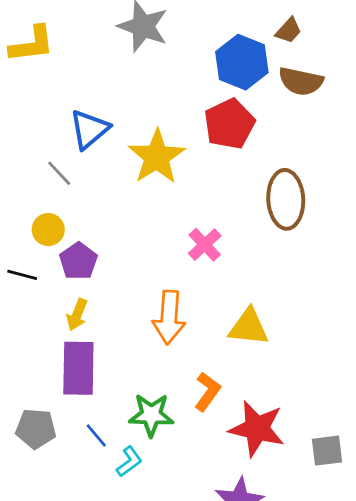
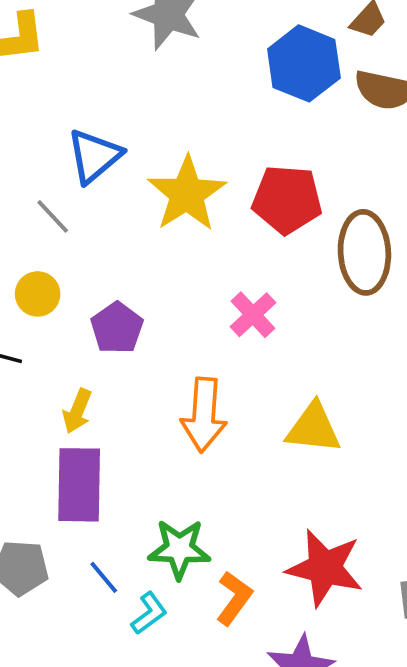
red pentagon: (229, 124) -> (287, 199), moved, turned 30
purple pentagon: (78, 261) -> (117, 328), moved
orange L-shape: (207, 392) -> (234, 598), moved

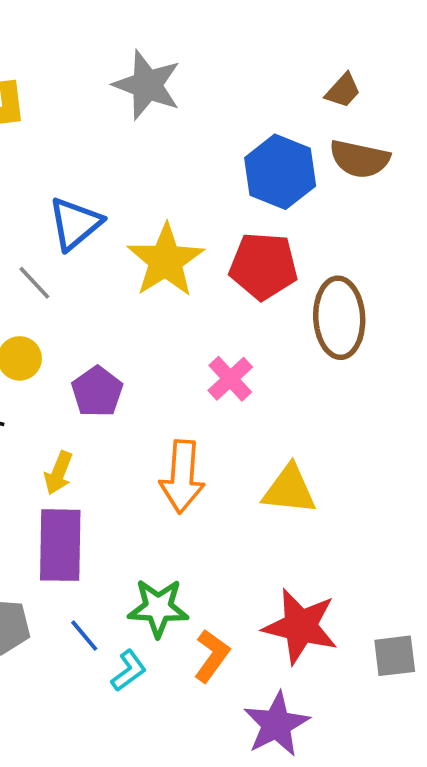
blue hexagon: (304, 63) -> (280, 172), moved

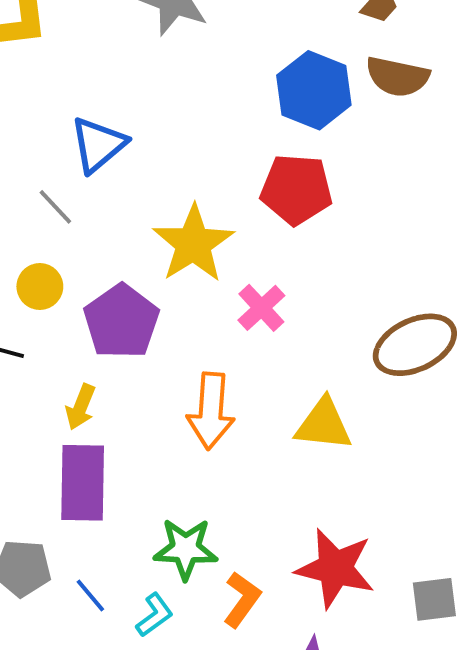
yellow star: (166, 260) -> (193, 244), moved
brown ellipse: (339, 318) -> (415, 345), moved, turned 68
purple pentagon: (97, 392) -> (121, 321), size x1.4
blue line: (84, 636) -> (90, 596), moved

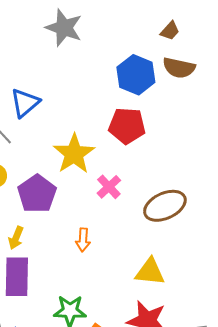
brown ellipse: (415, 345) -> (165, 206), moved
orange arrow: (211, 411) -> (83, 240), size x0.6
yellow triangle: (324, 424) -> (150, 272), moved

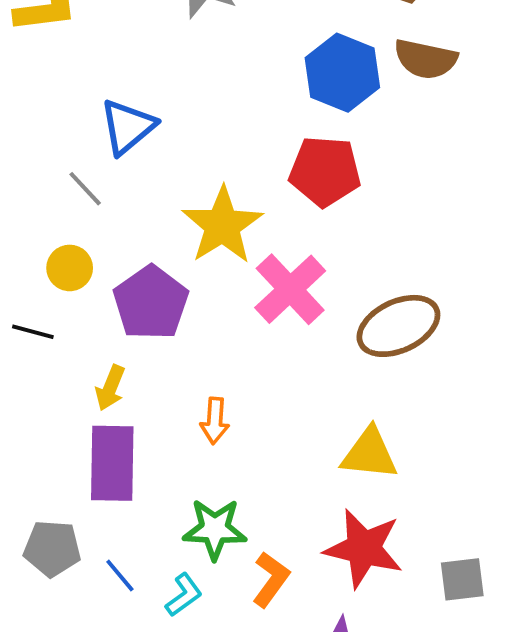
pink cross: (109, 187) -> (290, 289), size x1.5
orange arrow: (83, 240) -> (215, 421), moved

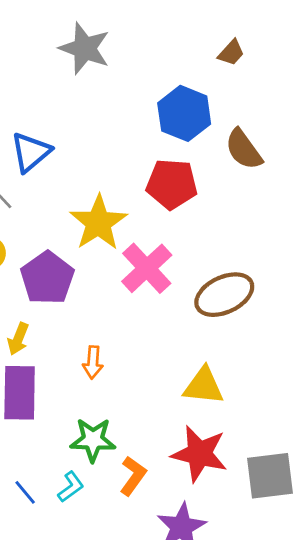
brown semicircle: (426, 59) -> (244, 149), moved, turned 42
blue line: (120, 576) -> (25, 492), moved
gray square: (462, 579) -> (270, 476), size x1.5

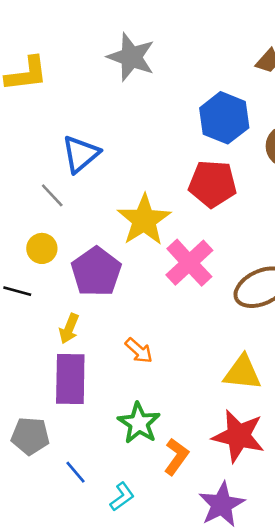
orange arrow: (93, 362) -> (139, 351), turned -52
green star: (93, 440) -> (139, 423), turned 30
cyan L-shape: (71, 487) -> (122, 497), moved

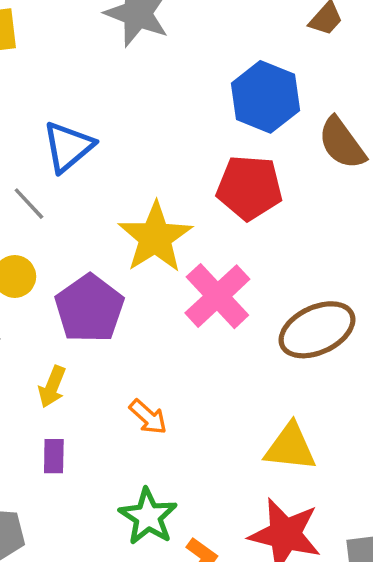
purple rectangle: (70, 379) -> (54, 456), size x0.5

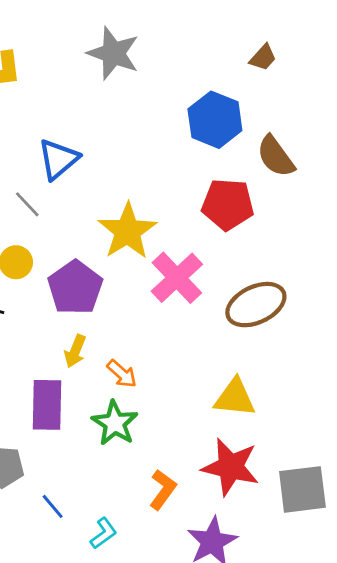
red pentagon: (249, 188) -> (228, 204), moved
yellow arrow: (52, 387) -> (75, 351), moved
purple rectangle: (54, 456) -> (47, 405), size x1.8
green star: (148, 517) -> (115, 423), moved

